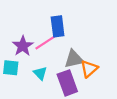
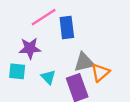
pink line: (47, 42) -> (44, 17), moved
purple star: (23, 46) -> (30, 48), turned 30

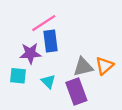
blue rectangle: (67, 28) -> (51, 41), moved
orange triangle: (100, 73) -> (104, 66), moved

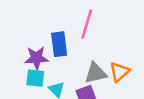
pink line: (44, 23) -> (87, 24), moved, turned -40
cyan square: (18, 76) -> (35, 78), moved

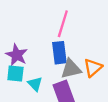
blue rectangle: (59, 44) -> (59, 53), moved
purple star: (36, 58) -> (17, 55), turned 30

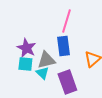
gray triangle: (71, 69) -> (46, 60), moved

